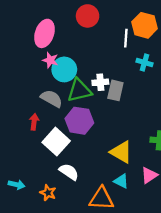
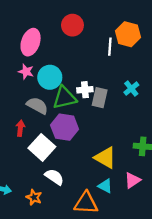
pink star: (50, 60) -> (26, 72), moved
cyan cross: (145, 62) -> (131, 89), moved, turned 35

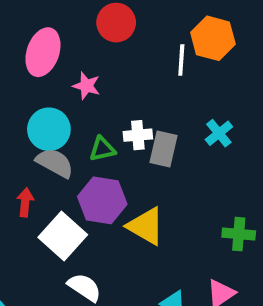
pink star: (26, 72) -> (86, 86), moved
cyan circle: (50, 77) -> (49, 129), moved
green triangle: (65, 98) -> (102, 149), size x0.6
yellow triangle: (105, 158) -> (146, 226), moved

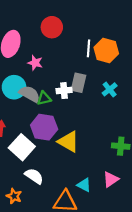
orange hexagon: (213, 38) -> (106, 51), moved
gray rectangle: (164, 149) -> (78, 83), moved
gray semicircle: (55, 163) -> (30, 94), moved

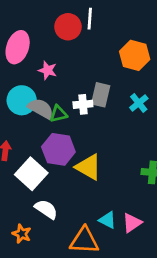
white line: (88, 48) -> (90, 19), moved
pink triangle: (111, 179) -> (132, 223), moved

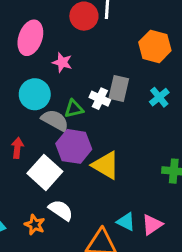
white cross: (83, 104) -> (100, 99), turned 30
gray semicircle: (41, 108) -> (55, 120), moved
orange star: (22, 234) -> (35, 225), moved

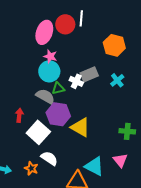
pink ellipse: (30, 38) -> (44, 32), moved
gray rectangle: (119, 88) -> (89, 74), turned 54
cyan circle: (35, 94) -> (49, 71), moved
cyan triangle: (126, 222) -> (94, 166), size x1.5
pink triangle: (152, 225) -> (120, 160), moved, turned -35

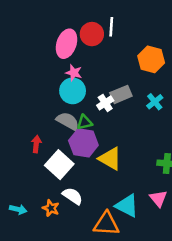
white cross: (76, 81) -> (105, 103), turned 32
green triangle: (58, 88) -> (85, 122), moved

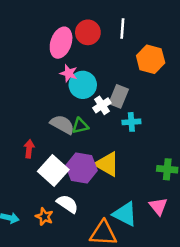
white line: (111, 27) -> (122, 29), moved
cyan circle: (73, 91) -> (83, 85), moved
gray rectangle: (121, 94) -> (119, 96), turned -45
cyan cross: (155, 102) -> (131, 122), moved, turned 35
purple hexagon: (83, 143) -> (81, 168), moved

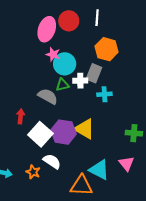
orange hexagon: (151, 59) -> (107, 49), moved
white cross: (102, 105) -> (80, 81), turned 32
green triangle: (80, 126) -> (62, 85), moved

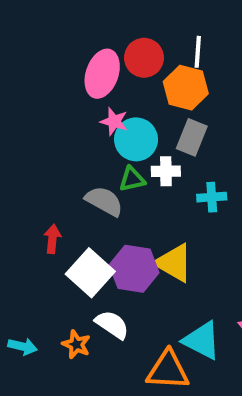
orange hexagon: (107, 49) -> (186, 88), moved
gray rectangle: (94, 73) -> (192, 137), moved

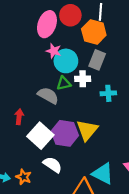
yellow triangle: (174, 263) -> (87, 130), turned 40
orange star: (76, 344) -> (24, 177), moved

